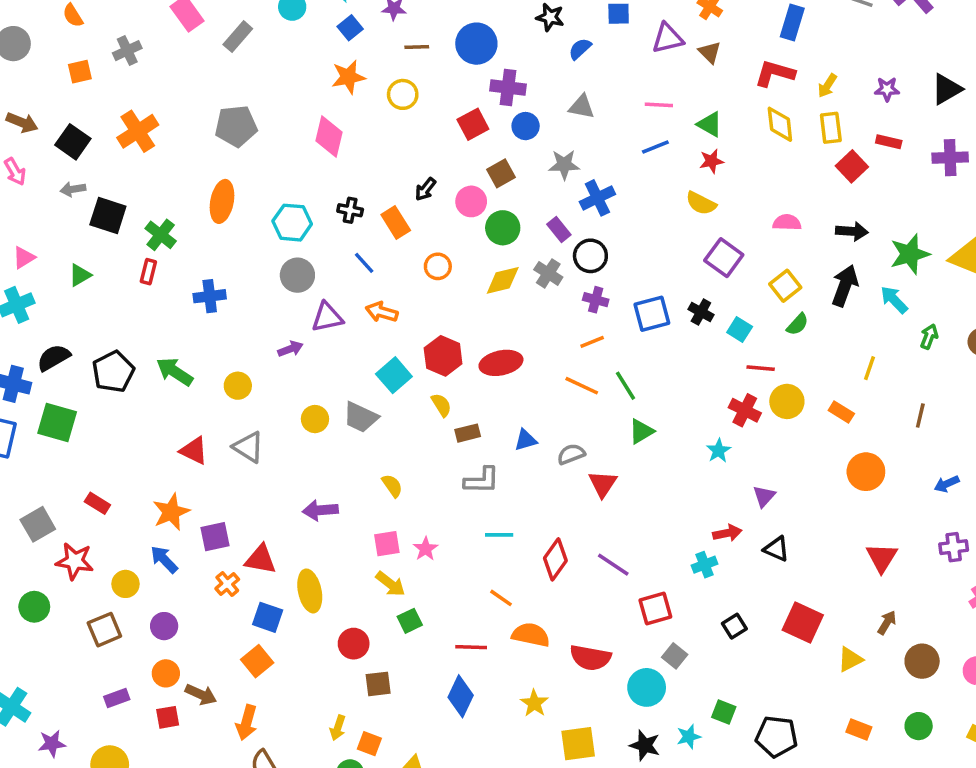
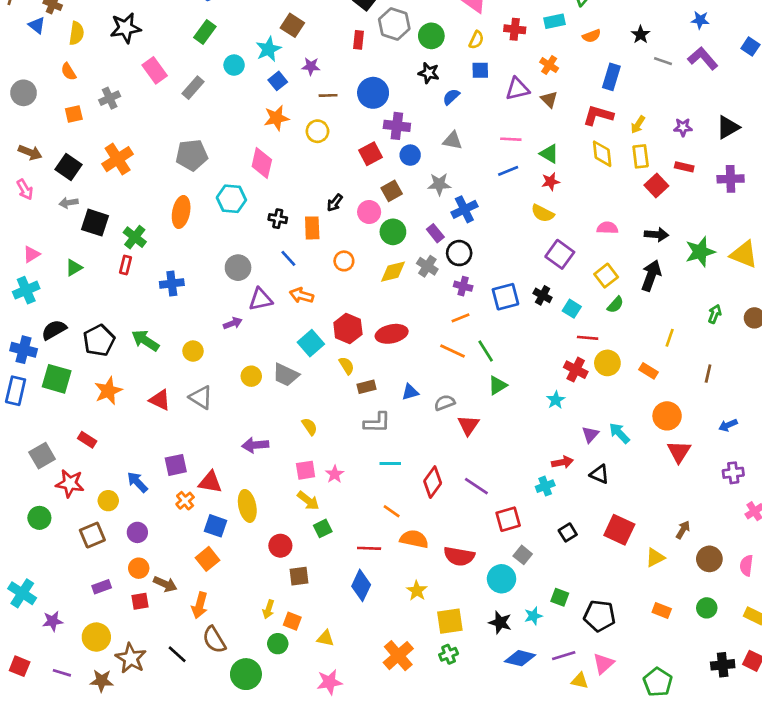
cyan hexagon: (292, 223) -> (231, 199), moved
orange rectangle: (396, 223) -> (312, 228), turned 30
cyan arrow: (894, 300) -> (619, 433), moved
orange star: (171, 512) -> (108, 391), moved
red triangle: (882, 558) -> (679, 452), moved

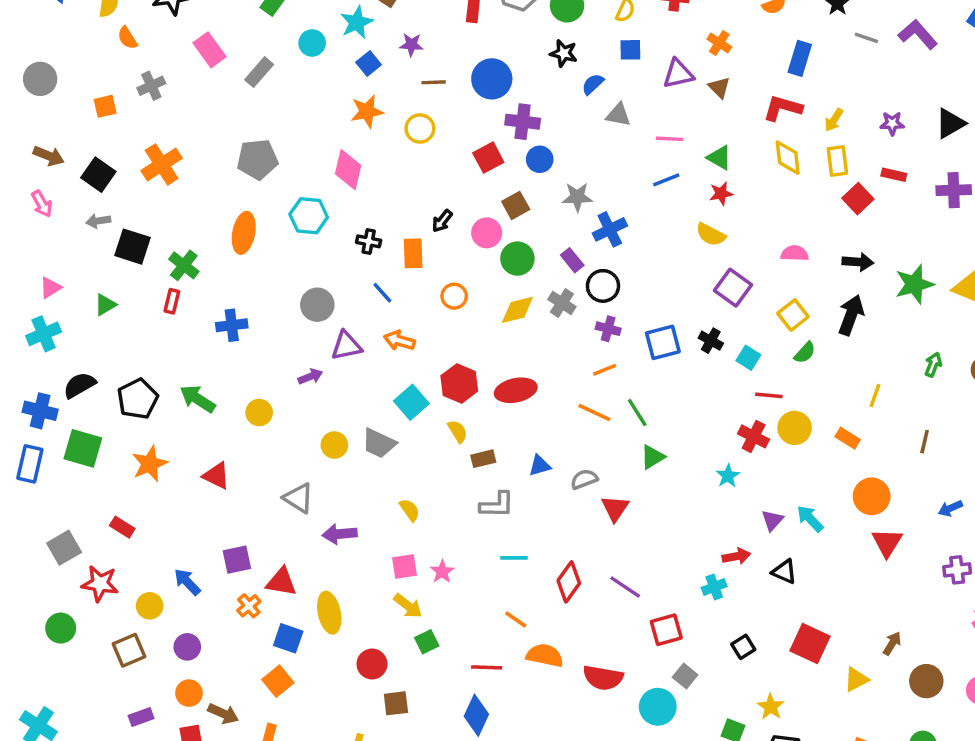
orange semicircle: (69, 72) -> (127, 38), moved
gray triangle: (453, 140) -> (618, 115), moved
gray triangle: (201, 397) -> (298, 498), moved
yellow star: (417, 591) -> (771, 707), moved

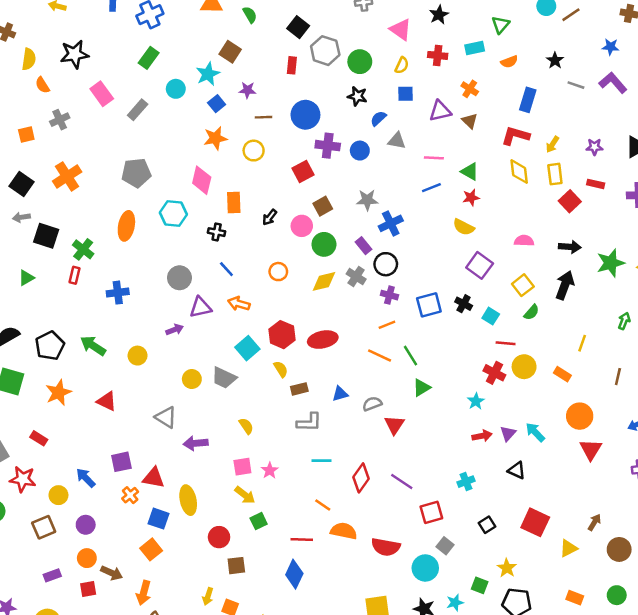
blue circle: (540, 159) -> (360, 151), moved
orange rectangle: (413, 253) -> (234, 202), moved
red arrow: (736, 556) -> (482, 436), moved

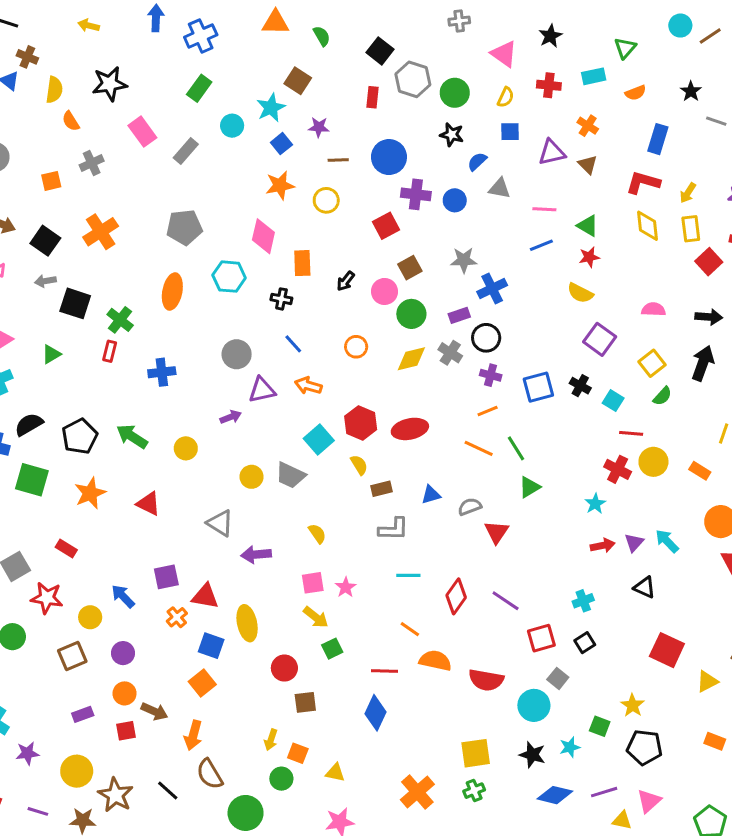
purple rectangle: (364, 246) -> (459, 315), turned -70
black square: (487, 525) -> (585, 643), moved

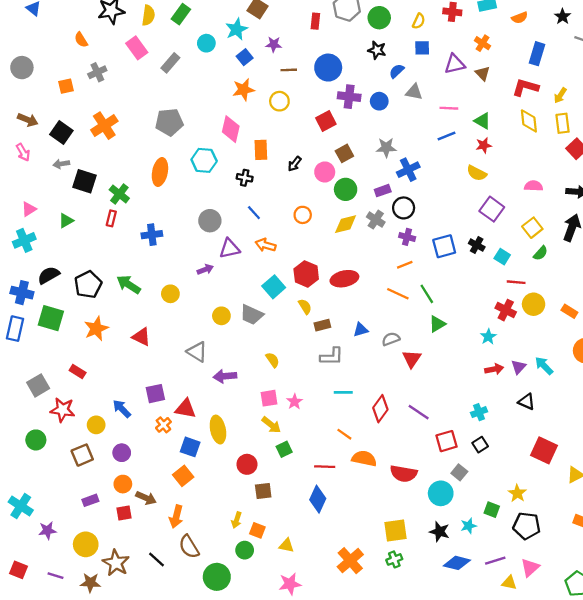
yellow semicircle: (54, 90) -> (148, 15), moved

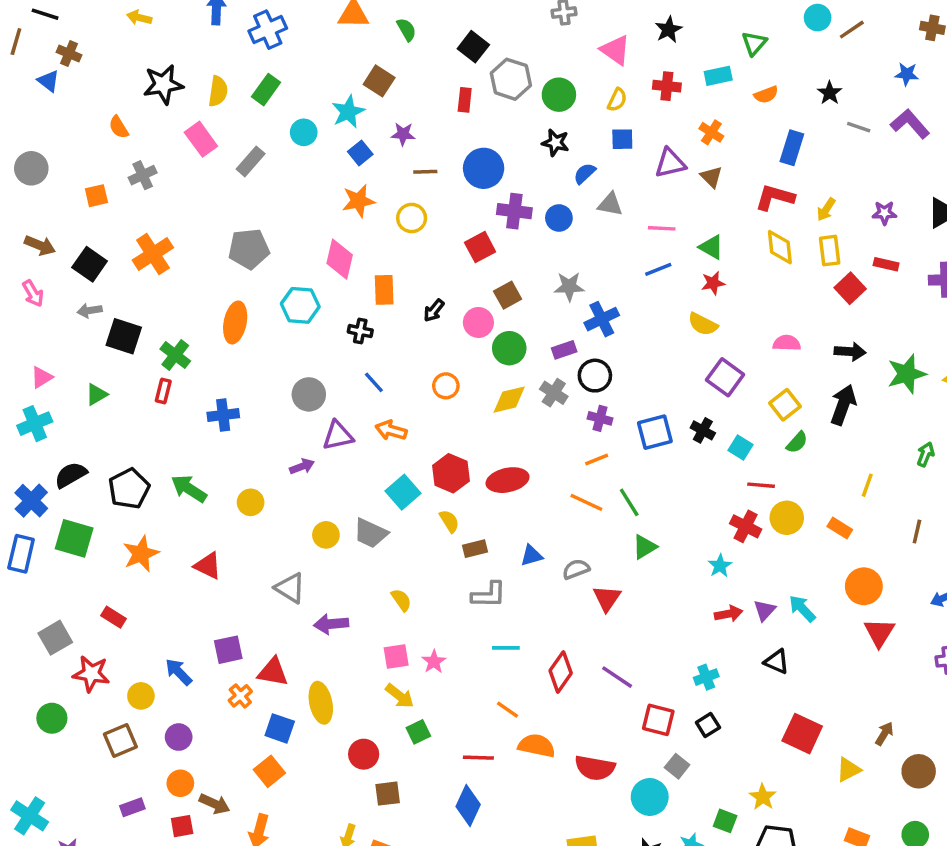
blue cross: (22, 293) -> (31, 501), turned 30
red square: (447, 441) -> (658, 720), turned 30

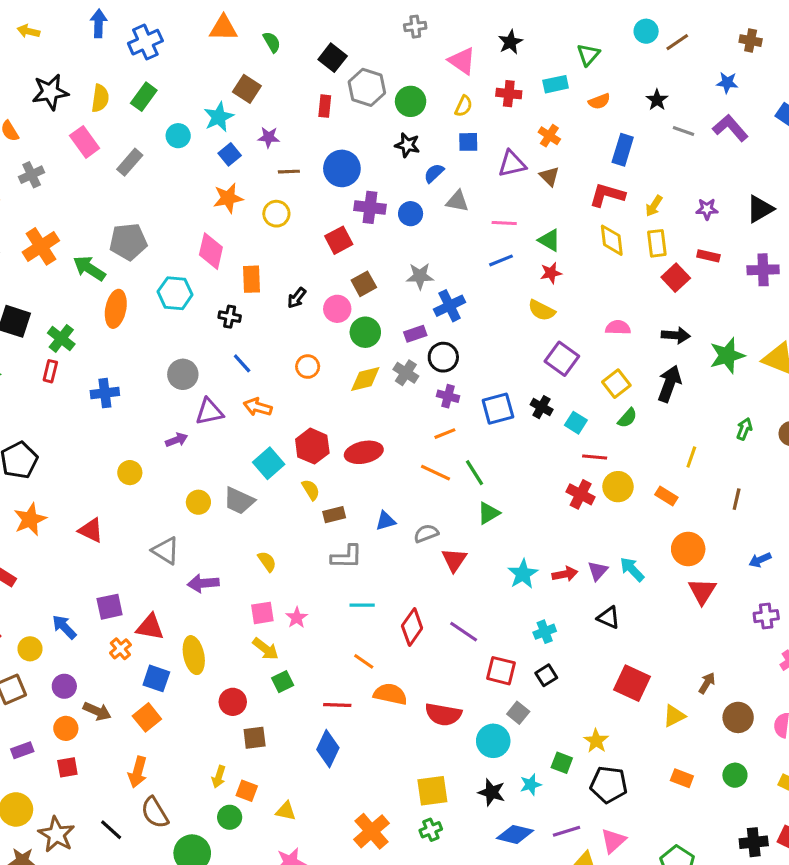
green arrow: (189, 489) -> (89, 268), moved
cyan star: (720, 566) -> (523, 574), moved, size x1.4
brown arrow: (215, 804) -> (97, 711), moved

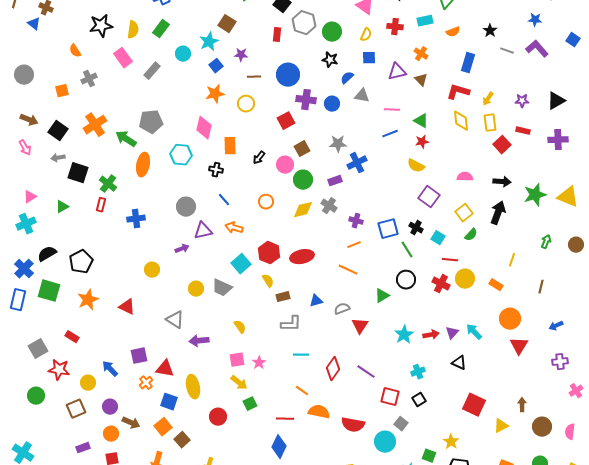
black circle: (443, 357) -> (406, 280), moved
green line: (474, 473) -> (407, 250), moved
brown arrow: (707, 683) -> (522, 405), turned -32
brown square: (255, 738) -> (182, 440), moved, turned -35

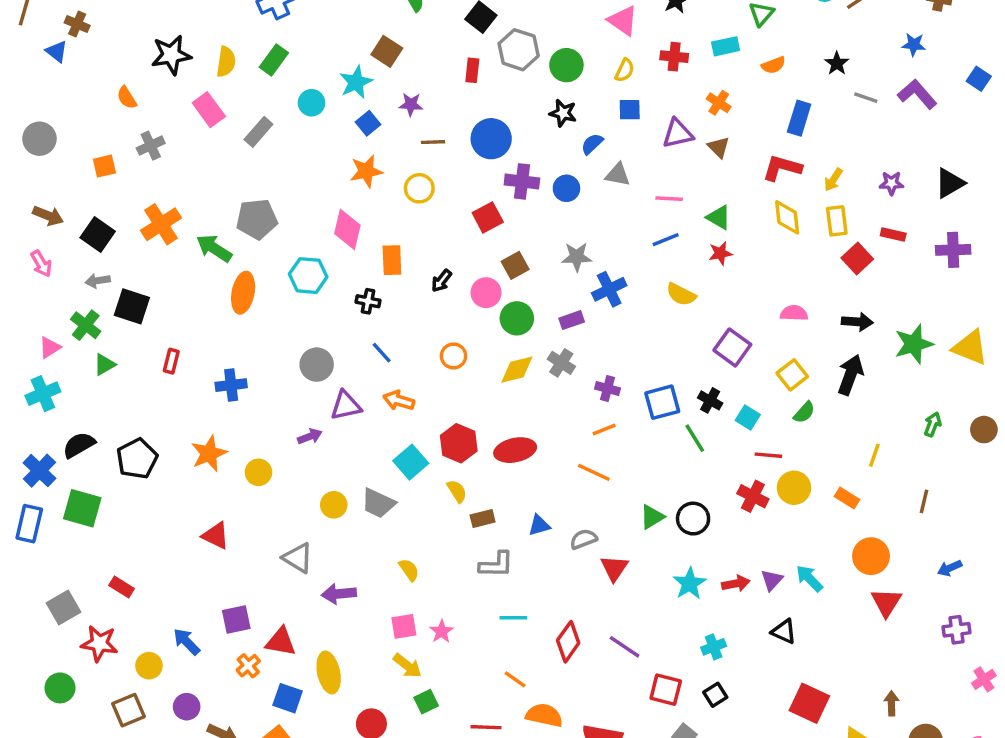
yellow semicircle: (416, 166) -> (681, 294), moved
green cross: (108, 184) -> (86, 325), moved
black circle: (406, 280) -> (693, 519), moved
orange star: (88, 300) -> (209, 454), moved

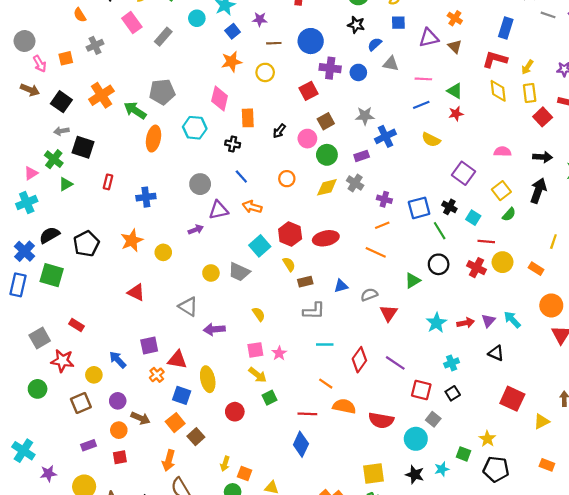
pink arrow: (41, 264) -> (40, 64), moved
black circle: (693, 519) -> (439, 264), moved

